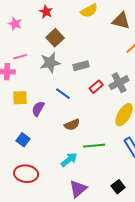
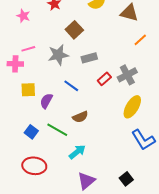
brown square: (55, 38) -> (74, 30), moved
green line: (94, 146) -> (57, 130), moved, turned 35

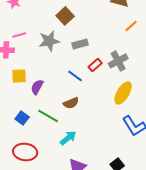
blue line: (71, 86) -> (75, 76), moved

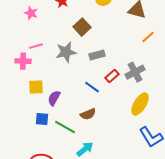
blue square: (22, 118) -> (42, 119), moved, turned -32

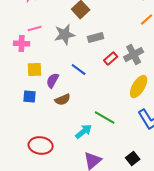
blue line: (92, 87) -> (79, 70), moved
brown semicircle: (88, 114) -> (63, 100), moved
blue square: (42, 119) -> (30, 97), moved
green line: (65, 127) -> (105, 118), moved

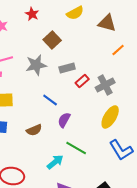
red rectangle: (111, 59) -> (82, 81), moved
purple semicircle: (53, 81) -> (64, 120), moved

